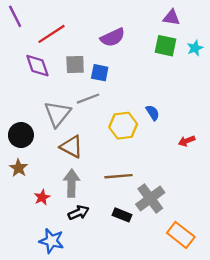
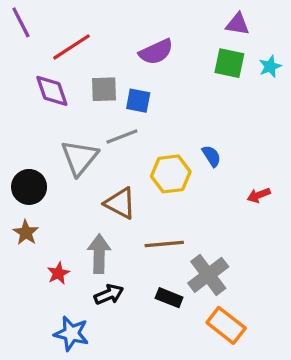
brown triangle: (71, 147) -> (120, 203), moved
orange rectangle: (181, 235) -> (226, 325), moved

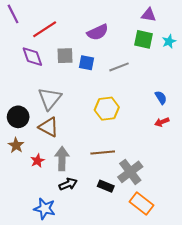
gray line: (122, 136) -> (119, 67), moved
blue semicircle: (211, 156) -> (161, 97), moved
brown triangle: (120, 203) -> (49, 127), moved
red star: (58, 273) -> (37, 161), moved

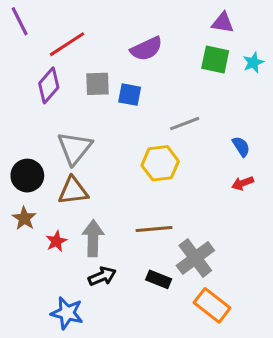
purple diamond: (32, 57) -> (49, 85), turned 60
gray line: (119, 67) -> (185, 124), moved
brown triangle: (49, 127) -> (73, 191), turned -35

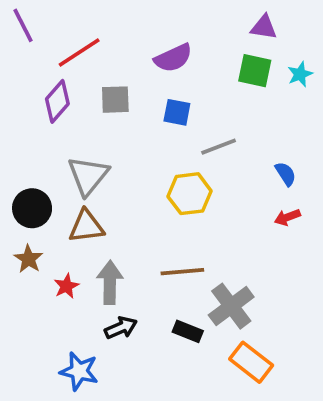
blue square: (130, 95) -> (177, 112), moved

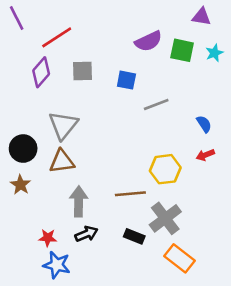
purple triangle: (264, 27) -> (201, 17), moved
purple semicircle: (173, 58) -> (148, 41), moved
yellow hexagon: (190, 194) -> (165, 169), moved
red star: (66, 286) -> (48, 238), moved, turned 30

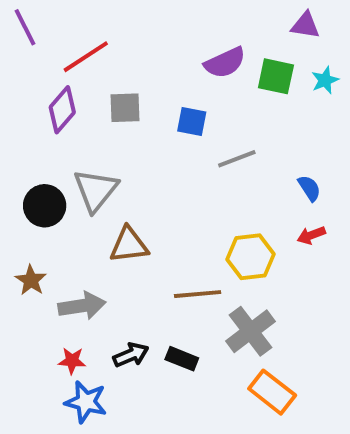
black circle: (23, 149) -> (45, 206), moved
brown triangle: (62, 161) -> (129, 245), moved
gray arrow: (79, 202) -> (82, 306), moved, turned 80
black rectangle: (134, 236) -> (182, 359), moved

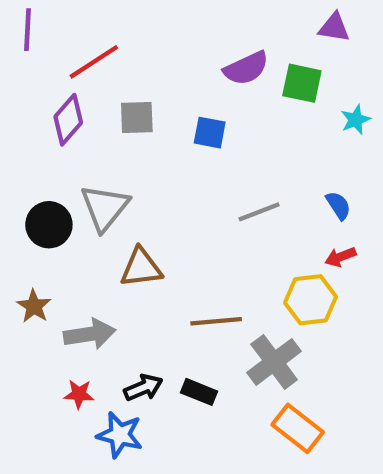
purple line: (25, 27) -> (27, 30), turned 30
cyan star: (325, 80) -> (356, 120), moved
gray line: (237, 159) -> (259, 212), moved
yellow hexagon: (250, 257) -> (310, 300), moved
blue star: (86, 402) -> (120, 435), moved

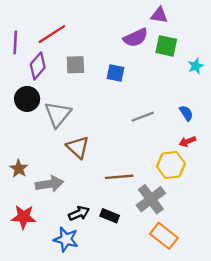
purple triangle: (334, 27) -> (159, 15), moved
purple line: (27, 30) -> (15, 42), moved
black circle: (49, 225) -> (27, 99), moved
brown triangle: (141, 268) -> (78, 147), turned 50
red star: (79, 394) -> (24, 217), moved, size x1.5

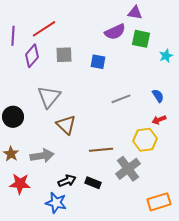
black circle: (27, 99) -> (13, 117), moved
brown star: (19, 169) -> (11, 154), moved
orange rectangle: (164, 236) -> (159, 202), moved, turned -55

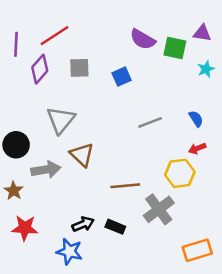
purple triangle: (135, 13) -> (202, 33), moved
purple semicircle: (115, 32) -> (143, 39), turned 55
blue square: (98, 62) -> (122, 77), turned -35
gray arrow: (42, 156) -> (46, 170), moved

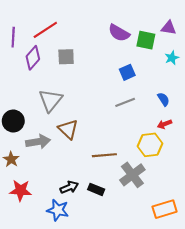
blue square: (122, 77) -> (127, 72), moved

